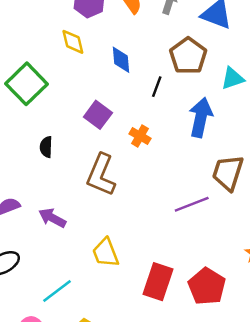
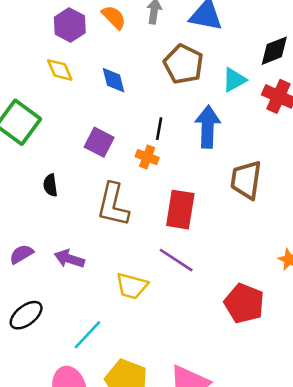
black line: (157, 87) -> (159, 129), moved
purple line: (192, 204) -> (176, 260), moved, turned 64
yellow trapezoid: (106, 253) -> (132, 286), turned -44
red rectangle: (158, 282) -> (180, 210), moved

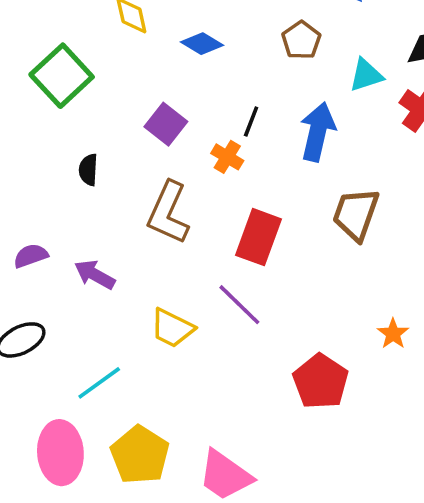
brown pentagon: (184, 64) -> (301, 40), size x0.7
blue diamond: (114, 80) -> (202, 44), turned -56

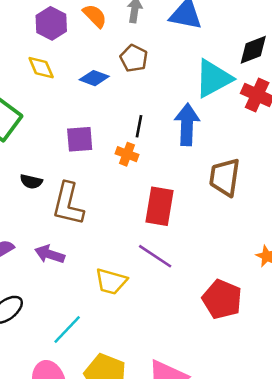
brown pentagon: (301, 40) -> (134, 58), moved
cyan triangle: (366, 75) -> (213, 78), size x1.6
purple square: (166, 124) -> (80, 139), turned -32
black semicircle: (88, 170) -> (31, 182), turned -70
brown L-shape: (168, 213) -> (68, 204), moved

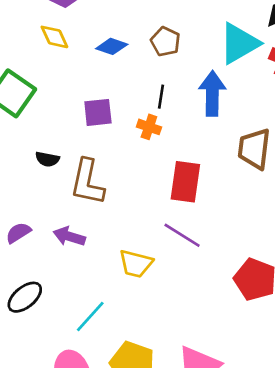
brown pentagon: (134, 58) -> (165, 42), moved

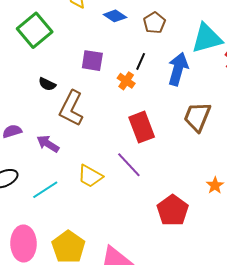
red rectangle: (185, 182) -> (142, 127), turned -44
cyan line: (90, 316) -> (45, 190), moved

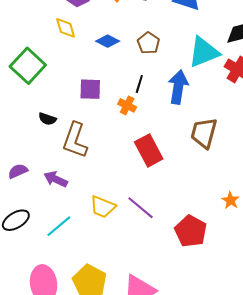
purple line: (129, 165) -> (141, 208), moved

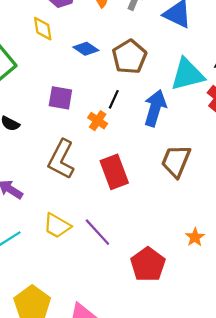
brown pentagon: (148, 43) -> (129, 57), size x1.4
brown L-shape: (75, 140) -> (61, 159), moved

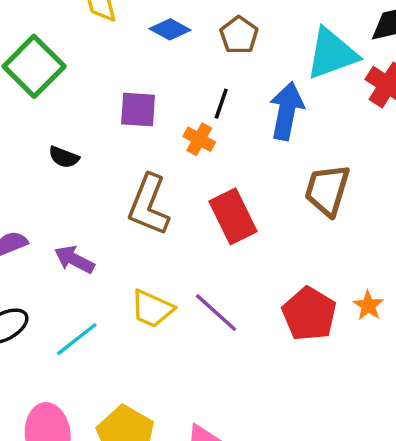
brown pentagon: (129, 57) -> (239, 35), size x0.7
red pentagon: (148, 264) -> (309, 314), moved

